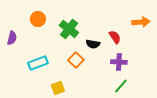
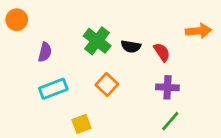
orange circle: (38, 19) -> (17, 20), moved
purple semicircle: (12, 38) -> (45, 52), moved
black semicircle: (93, 44) -> (131, 46), moved

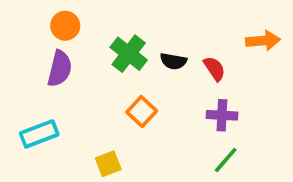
orange circle: (17, 20) -> (65, 26), moved
purple semicircle: (45, 52) -> (60, 69), size x1.4
cyan rectangle: (53, 89) -> (39, 134), moved

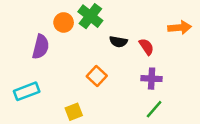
orange circle: (65, 26) -> (64, 22), moved
green cross: (129, 54) -> (90, 16), moved

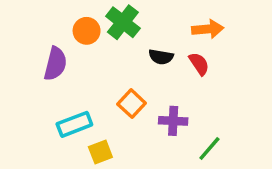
orange arrow: (180, 28) -> (208, 29), moved
purple cross: (152, 79) -> (173, 121), moved
cyan rectangle: (27, 91) -> (74, 124), moved

